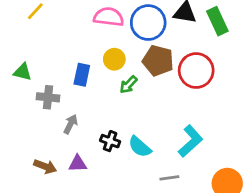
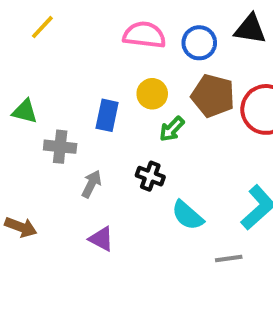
blue circle: (148, 23) -> (199, 43), size x0.7
black cross: (110, 141) -> (150, 176), moved
purple triangle: (78, 164) -> (101, 239), turned 30
brown arrow: (45, 166) -> (21, 227), moved

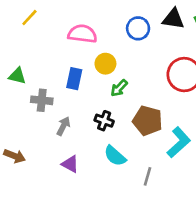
pink semicircle: (144, 35) -> (82, 34), moved
brown pentagon: (213, 96) -> (148, 121), moved
cyan semicircle: (187, 215) -> (115, 156), moved
gray line: (229, 258) -> (148, 176), moved, turned -66

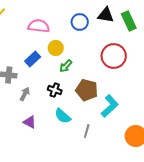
blue rectangle: (74, 79) -> (33, 59), turned 35

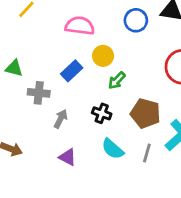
gray line: (87, 131) -> (147, 153), moved

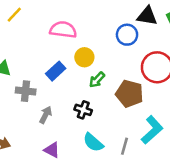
blue circle: (136, 20) -> (127, 35), moved
brown pentagon: (145, 113) -> (130, 94), moved

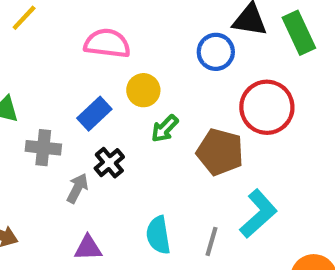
black cross: (83, 110) -> (109, 163), moved, turned 30
cyan semicircle: (93, 142) -> (158, 235), turned 40
purple triangle: (52, 150) -> (88, 248), turned -30

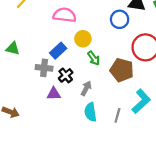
green arrow: (165, 129) -> (94, 58), turned -80
gray cross: (43, 148) -> (44, 68), moved
gray arrow: (77, 188) -> (86, 88), moved
purple triangle: (88, 248) -> (54, 94), moved

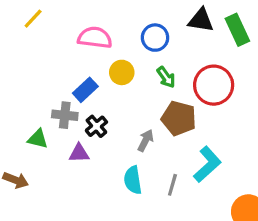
blue circle: (120, 19) -> (155, 38), moved
green triangle: (13, 48) -> (38, 139), moved
green arrow: (94, 58) -> (166, 77), moved
gray arrow: (86, 88) -> (146, 141), moved

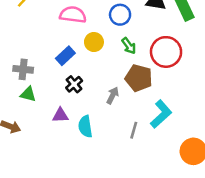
gray cross: (65, 115) -> (23, 69), moved
purple triangle: (79, 153) -> (60, 115), moved
cyan semicircle: (133, 180) -> (85, 126), moved

